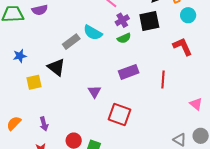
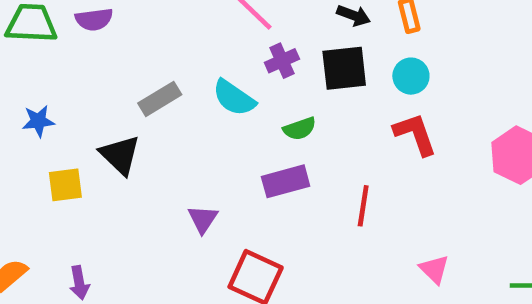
cyan circle: (188, 15) -> (411, 76), moved
cyan semicircle: (93, 33) -> (234, 98), moved
green semicircle: (124, 38) -> (300, 129), moved

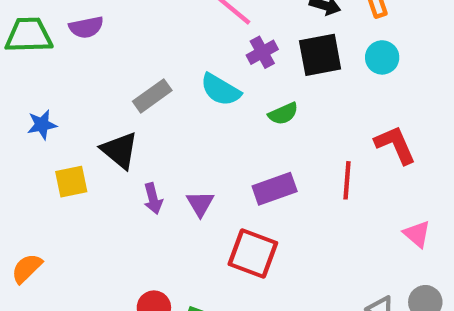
red L-shape: (415, 134) -> (395, 145), moved
purple rectangle: (286, 181) -> (275, 189), moved
purple arrow: (79, 283) -> (153, 199), moved

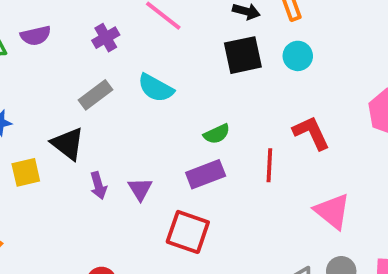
purple cross: (262, 52) -> (106, 38), moved
green semicircle: (283, 114) -> (217, 134), moved
pink triangle: (417, 234) -> (332, 211), size x1.5

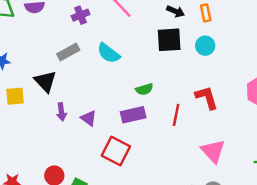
purple triangle: (140, 189) -> (89, 118), turned -30

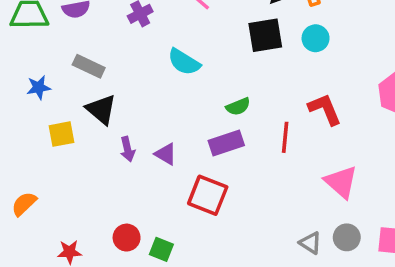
gray rectangle: (68, 52) -> (89, 66), moved, turned 60

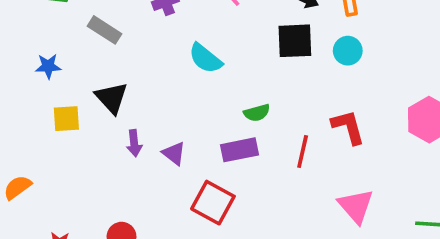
gray rectangle: (89, 66) -> (104, 30), moved

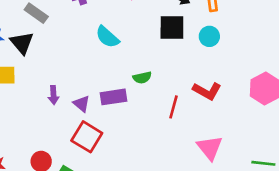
black triangle: (112, 98) -> (22, 43), moved
red L-shape: (348, 127) -> (207, 91), turned 132
purple rectangle: (239, 150) -> (113, 97), moved
red square: (213, 203) -> (87, 137), moved

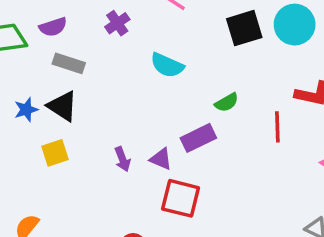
cyan circle: (209, 36) -> (295, 25), size x1.5

